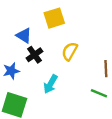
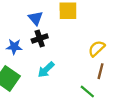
yellow semicircle: (70, 51) -> (97, 49), moved

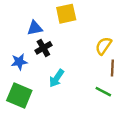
blue triangle: (35, 18) -> (35, 28), turned -49

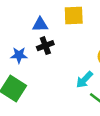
cyan arrow: (57, 78) -> (84, 80), moved

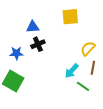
yellow square: (74, 16) -> (70, 17), moved

